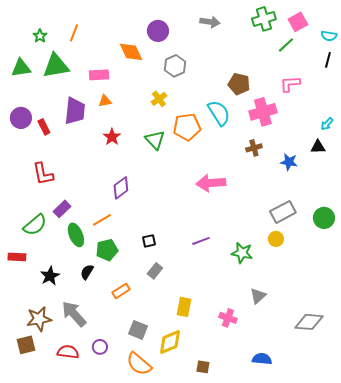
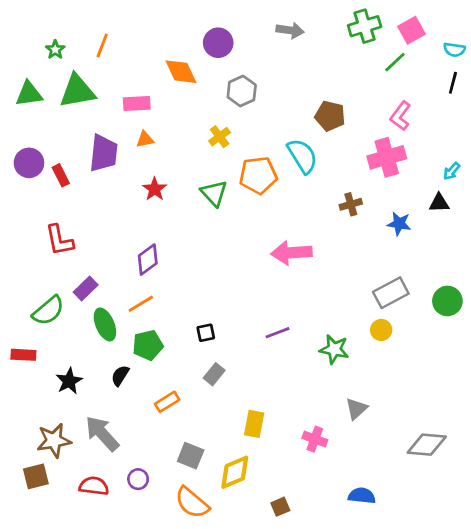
pink L-shape: (290, 84) -> (400, 116), turned -50
pink cross: (263, 112) -> (387, 157), moved
purple diamond: (121, 188) -> (148, 260), moved
brown square: (203, 367) -> (280, 507), turned -32

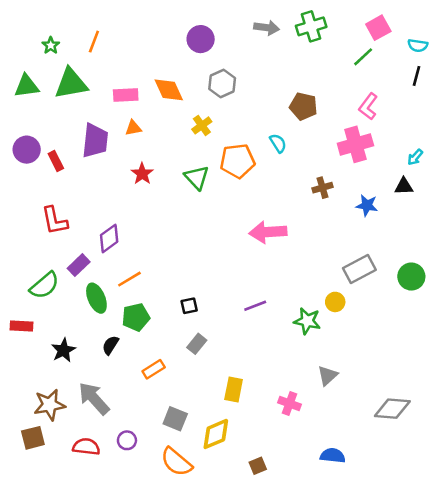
green cross: (365, 26) -> (311, 26), moved
orange diamond: (181, 72) -> (169, 90), moved
cyan semicircle: (302, 156) -> (278, 143), size x0.6
purple diamond: (148, 260) -> (109, 238), moved
yellow circle: (381, 330) -> (335, 302), moved

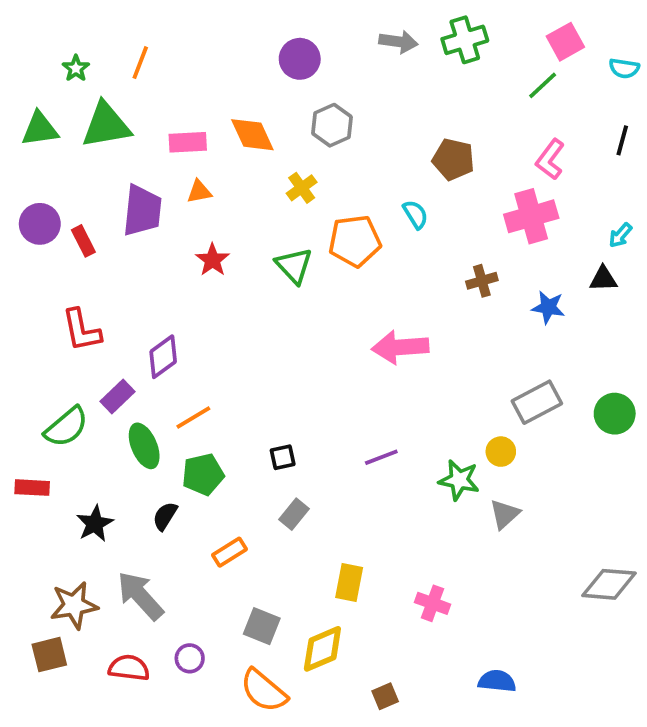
black line: (416, 76) -> (622, 140), moved
gray triangle: (328, 376) -> (505, 514), moved
gray diamond: (392, 409) -> (609, 584), moved

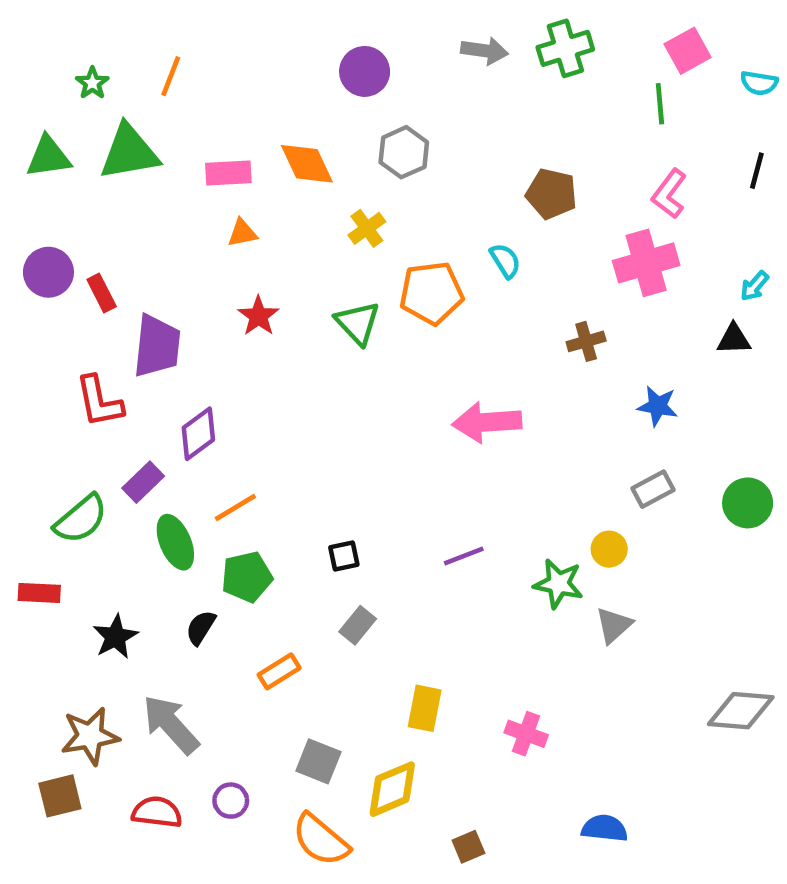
green line: (543, 85) -> (660, 104), turned -52
purple trapezoid: (142, 211) -> (157, 346), moved
blue star: (548, 307) -> (658, 406), moved
gray rectangle: (537, 402) -> (653, 489), size x0.7

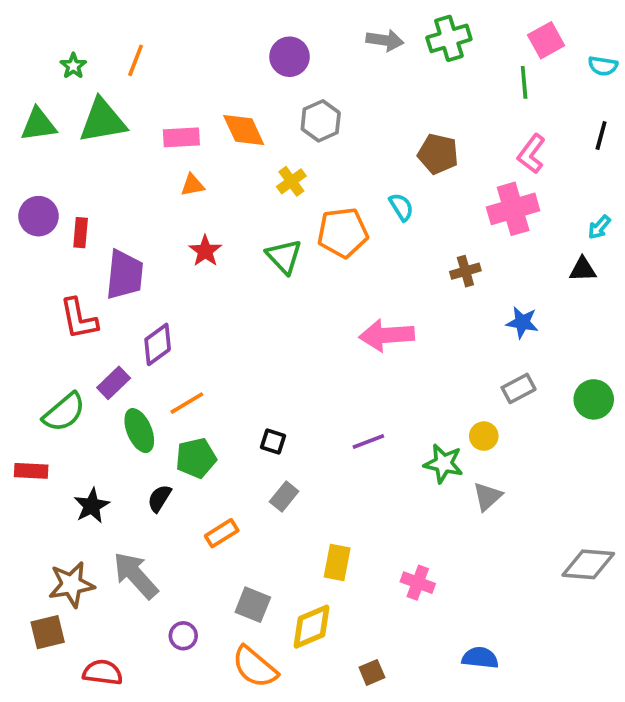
red rectangle: (102, 293) -> (81, 233), turned 32
black square: (344, 556) -> (273, 442), turned 30
red semicircle: (157, 812) -> (103, 672), moved

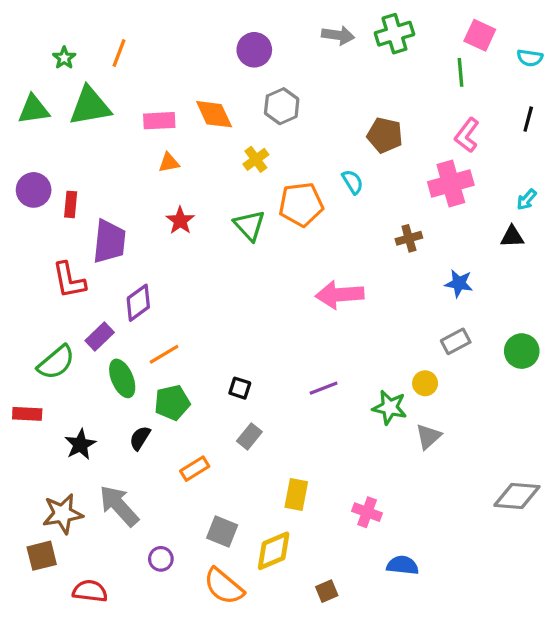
pink square: (546, 40) -> (480, 35), turned -36
blue semicircle: (480, 658) -> (403, 565), moved

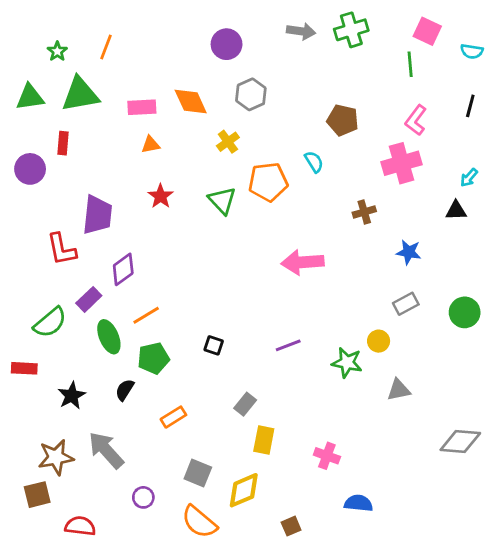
red rectangle: (71, 204) -> (63, 143), moved
gray rectangle: (249, 436) -> (245, 404), moved
gray triangle: (428, 436) -> (399, 390), moved, turned 30

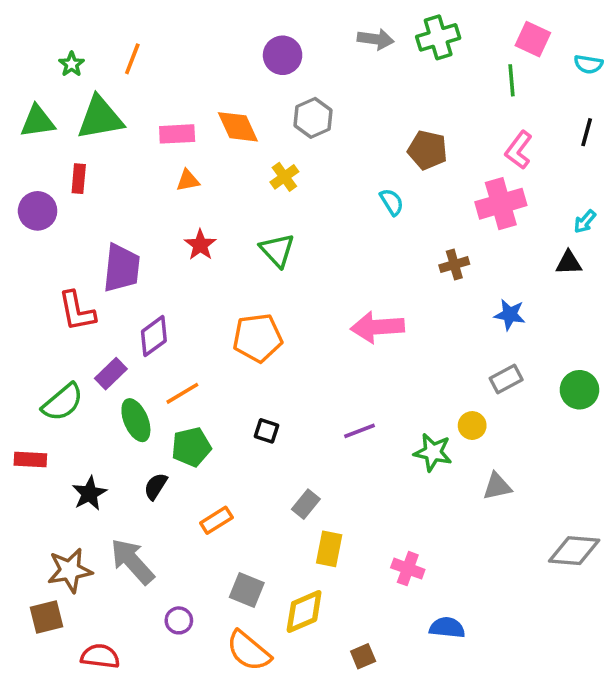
orange pentagon: (268, 182) -> (258, 338), moved

